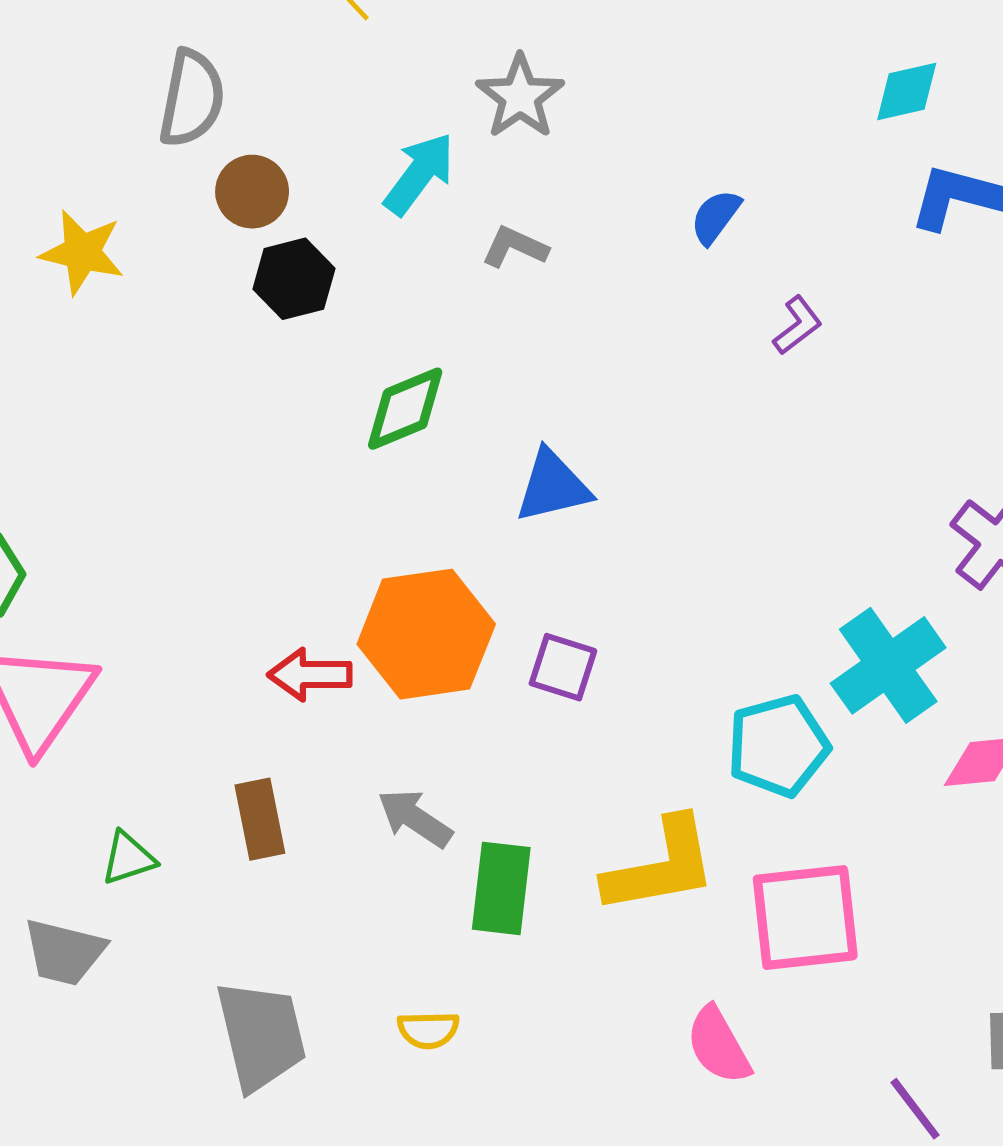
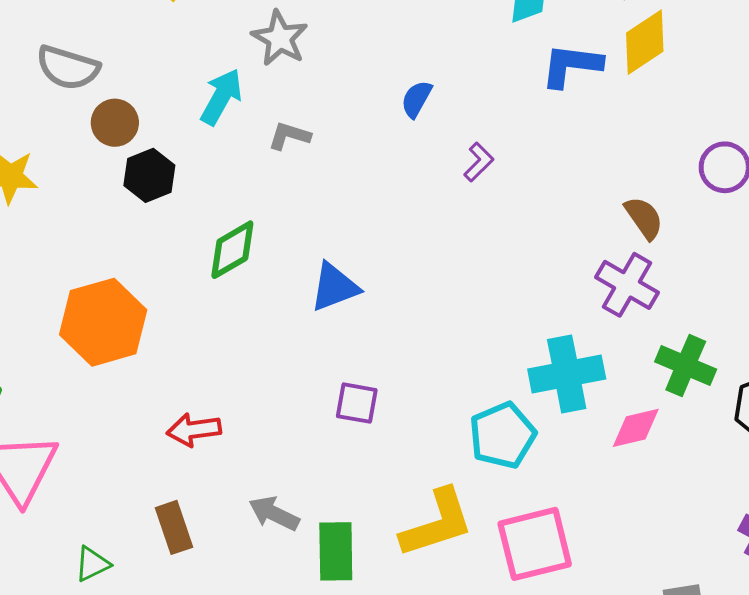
gray semicircle: (192, 98) -> (68, 68), turned 104
orange hexagon: (426, 634) -> (103, 322), moved
cyan cross: (888, 665) -> (567, 374), turned 32

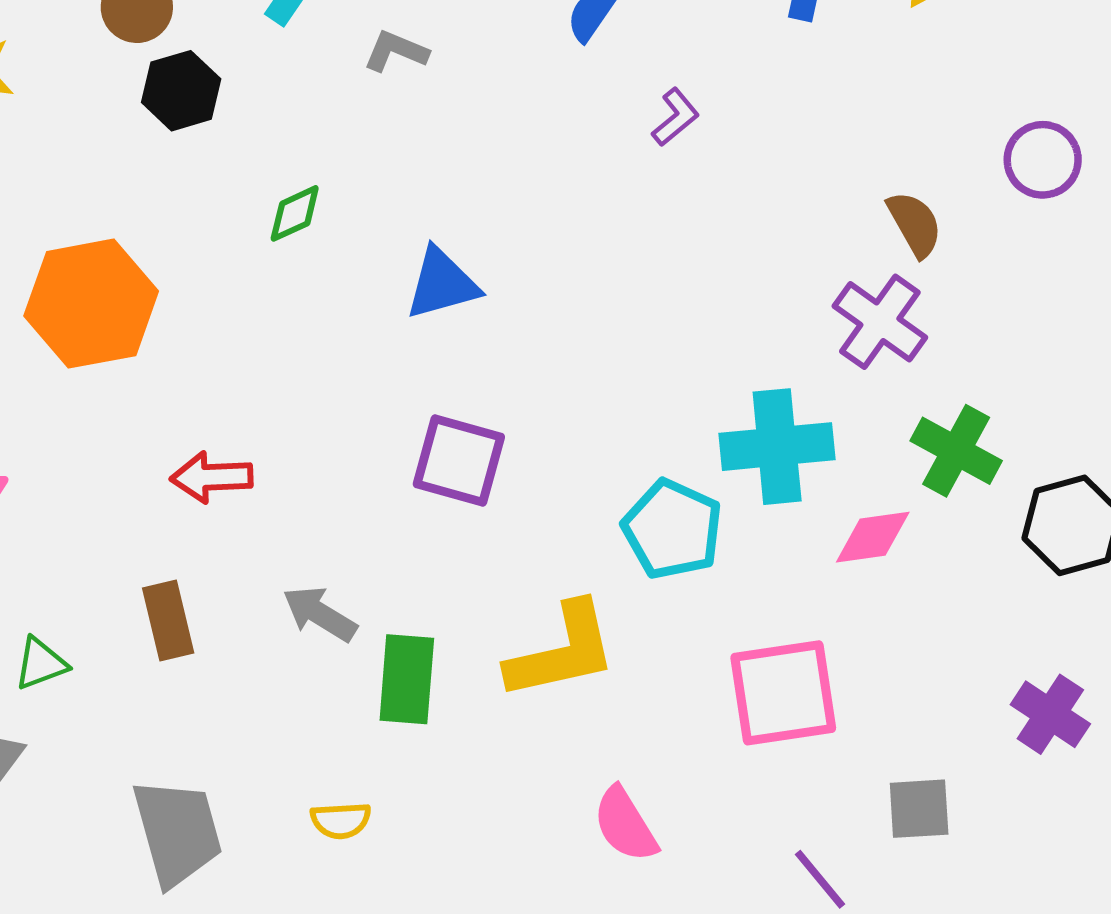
green diamond: (232, 250) -> (295, 213), size x0.7
purple square: (357, 403) -> (459, 460), size x1.4
cyan pentagon: (502, 435) -> (672, 529), turned -30
pink square: (535, 544) -> (783, 693), moved

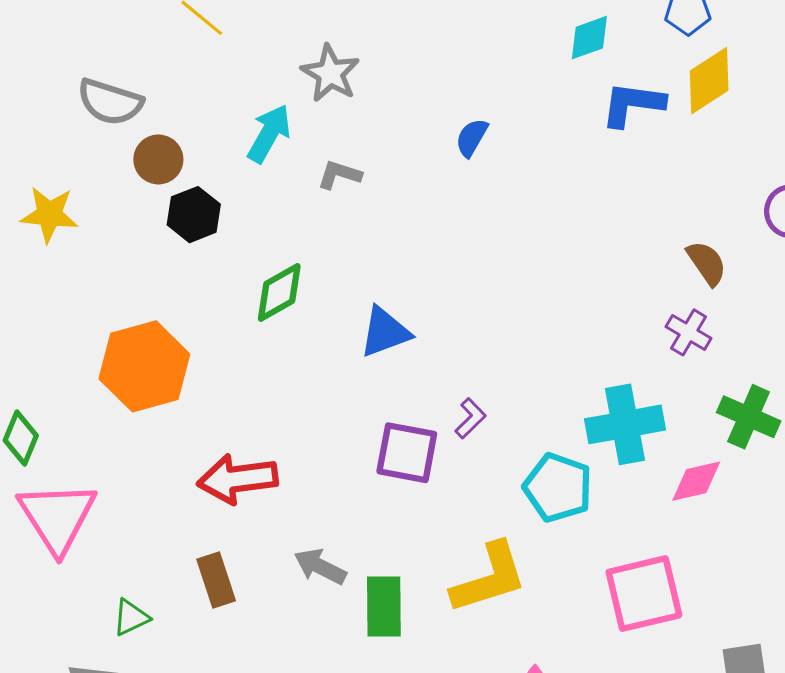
purple L-shape: (675, 117) -> (470, 418), moved
green diamond: (295, 213) -> (279, 292), size x1.4
purple cross: (880, 322) -> (688, 332), size x0.7
red arrow: (212, 477) -> (238, 479), size x1.4

